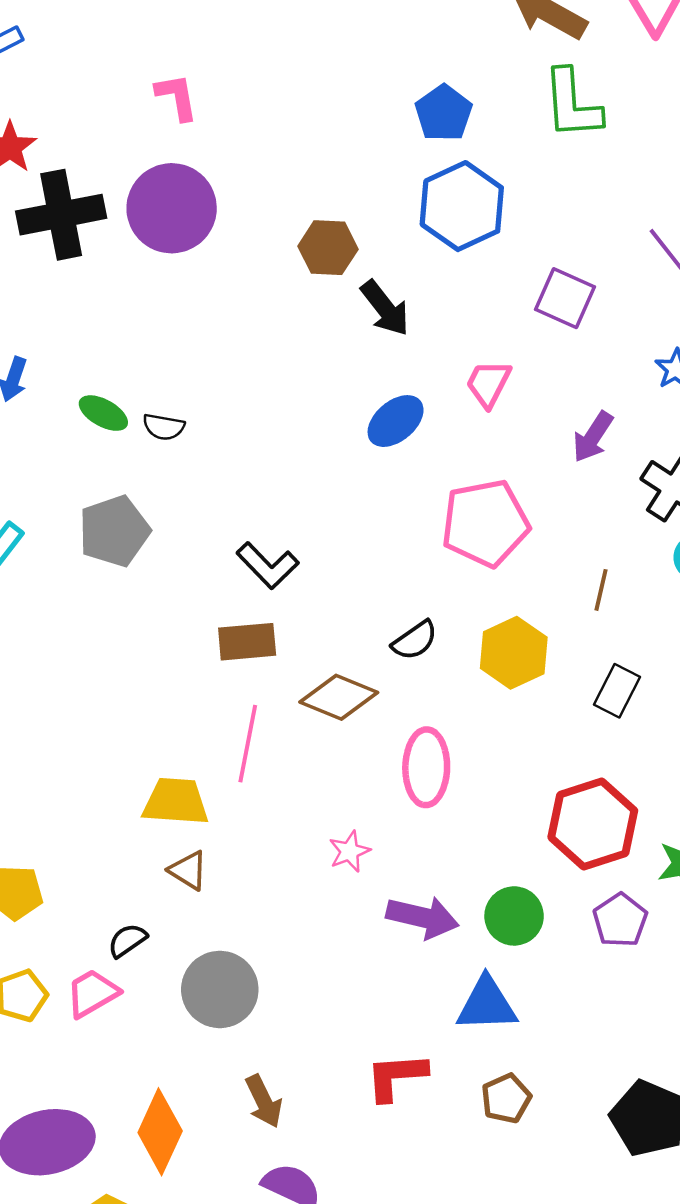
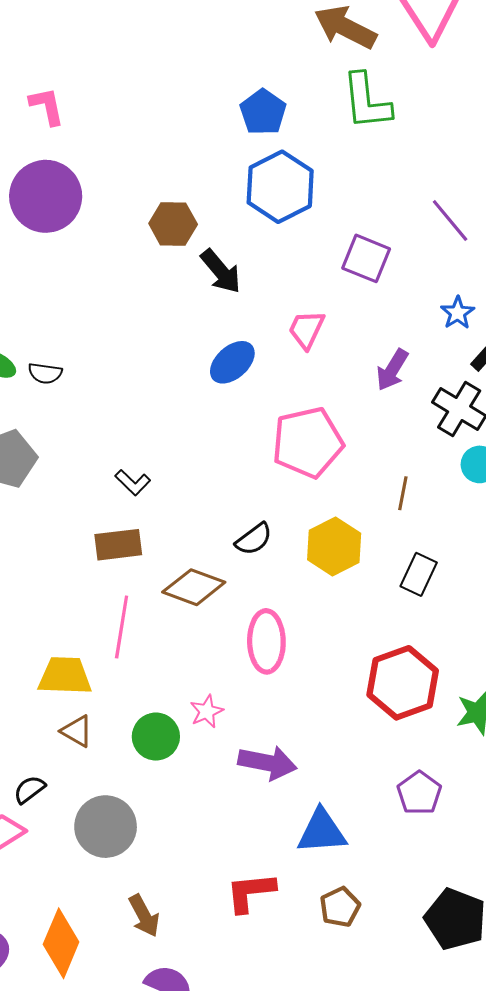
black L-shape: (268, 565) -> (133, 482), size x0.7
green circle: (514, 916) -> (156, 737), moved
purple pentagon: (620, 920) -> (419, 793), moved

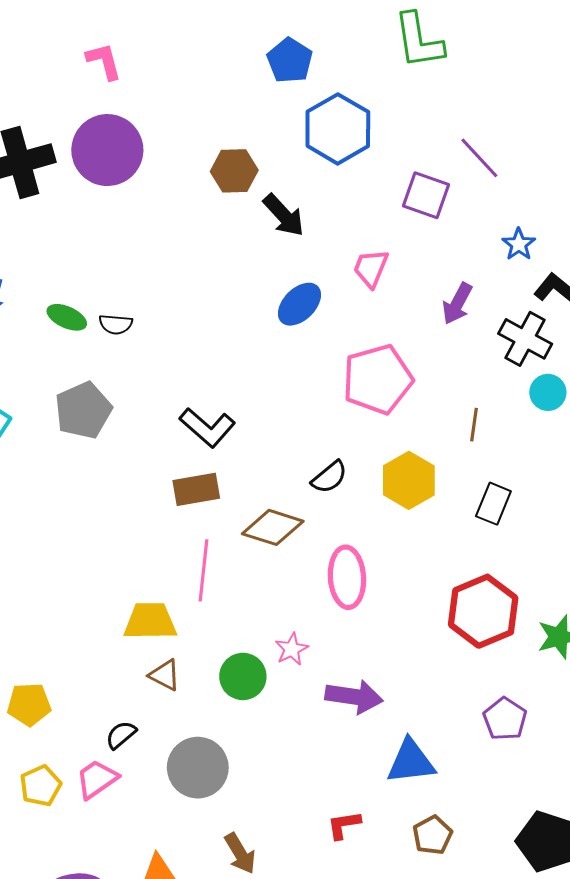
blue pentagon: (263, 112) -> (290, 61), moved
purple line: (450, 220) -> (479, 158), moved
black L-shape: (133, 482) -> (207, 427), size x1.6
red L-shape: (250, 892) -> (344, 825), size x0.7

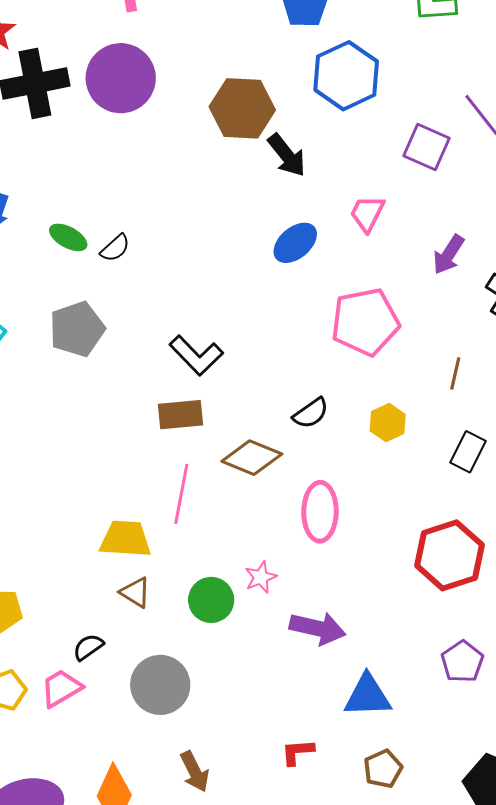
brown hexagon: (234, 171) -> (242, 108), size x1.4
black semicircle: (116, 324) -> (115, 248), turned -52
yellow hexagon: (409, 480) -> (388, 423), size x0.7

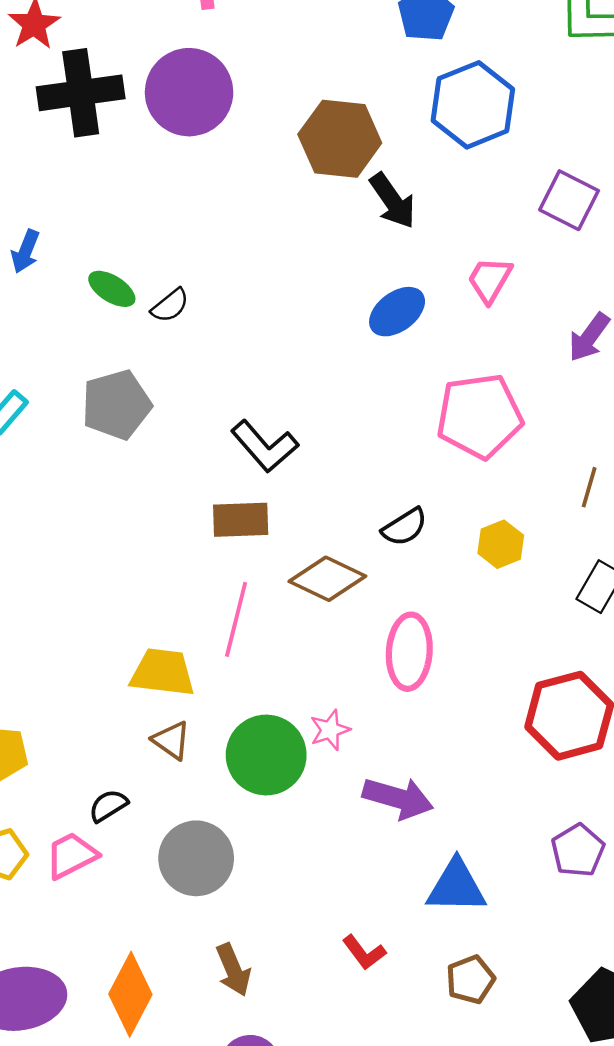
green circle: (211, 600) -> (266, 755), size x1.4
red L-shape: (298, 752) -> (364, 952), turned -126

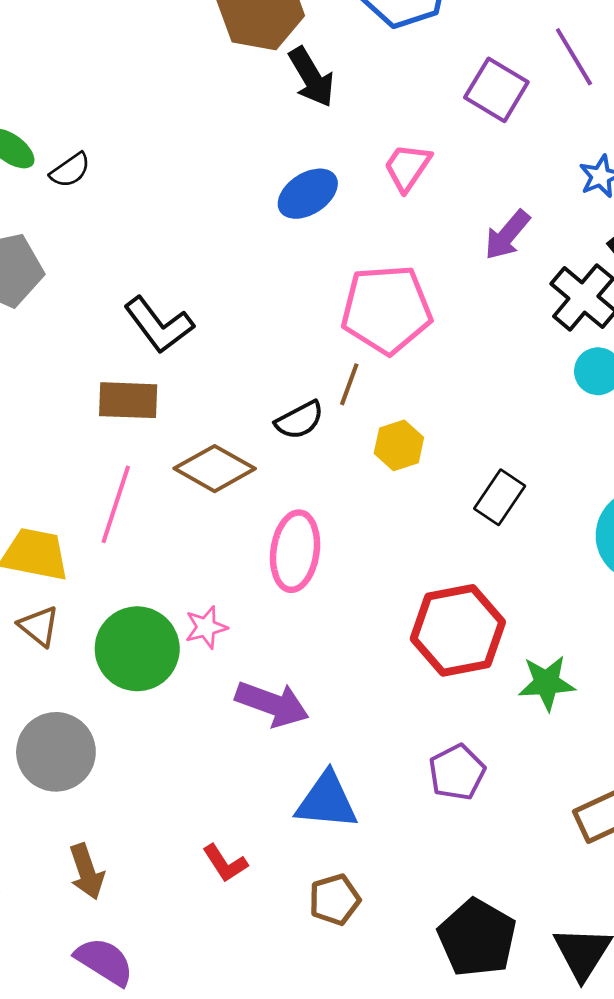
brown line: (589, 487) -> (349, 384), moved

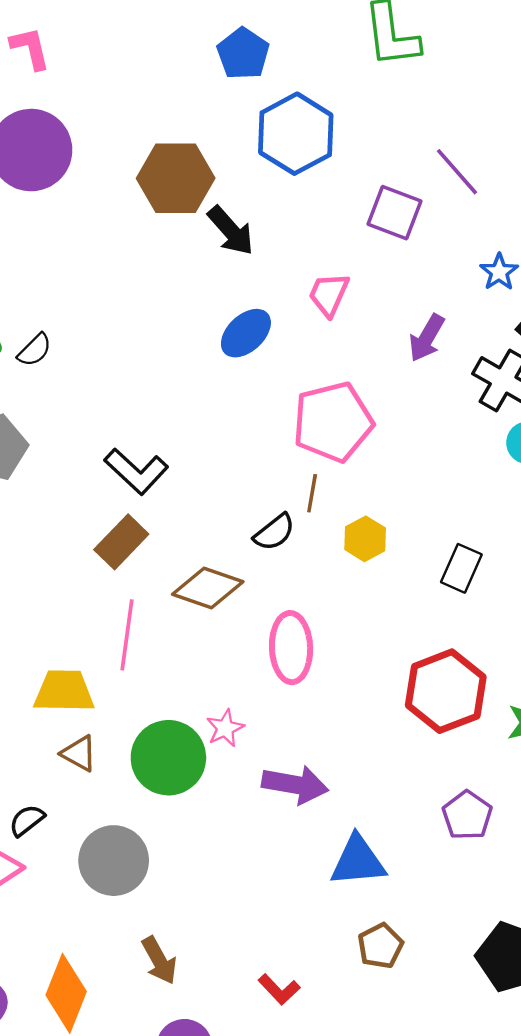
brown rectangle: (128, 400) -> (121, 542), turned -38
red L-shape: (225, 863) -> (279, 989), moved

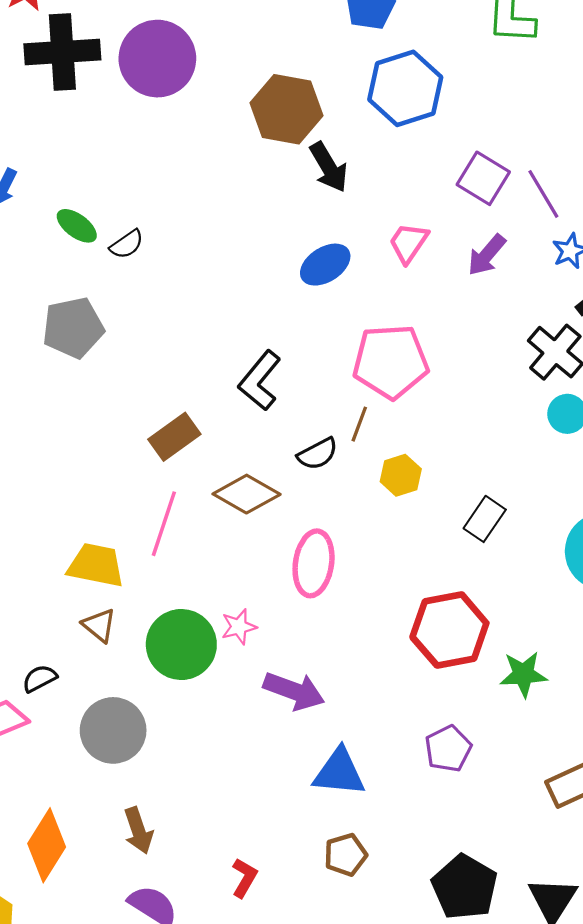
purple line: (457, 172) -> (543, 194), moved
purple arrow: (427, 338) -> (487, 255), moved
black L-shape: (136, 471) -> (260, 381), moved, turned 76
red L-shape: (279, 989) -> (244, 878), turned -117

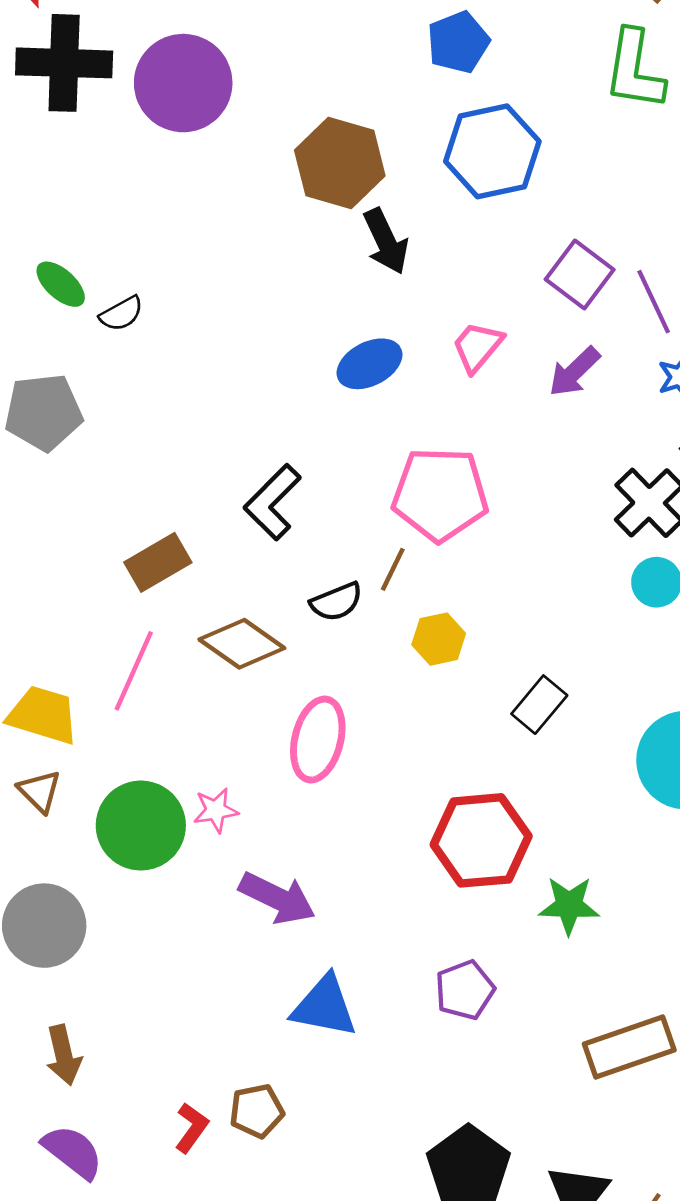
brown pentagon: (346, 855) -> (257, 1111), moved

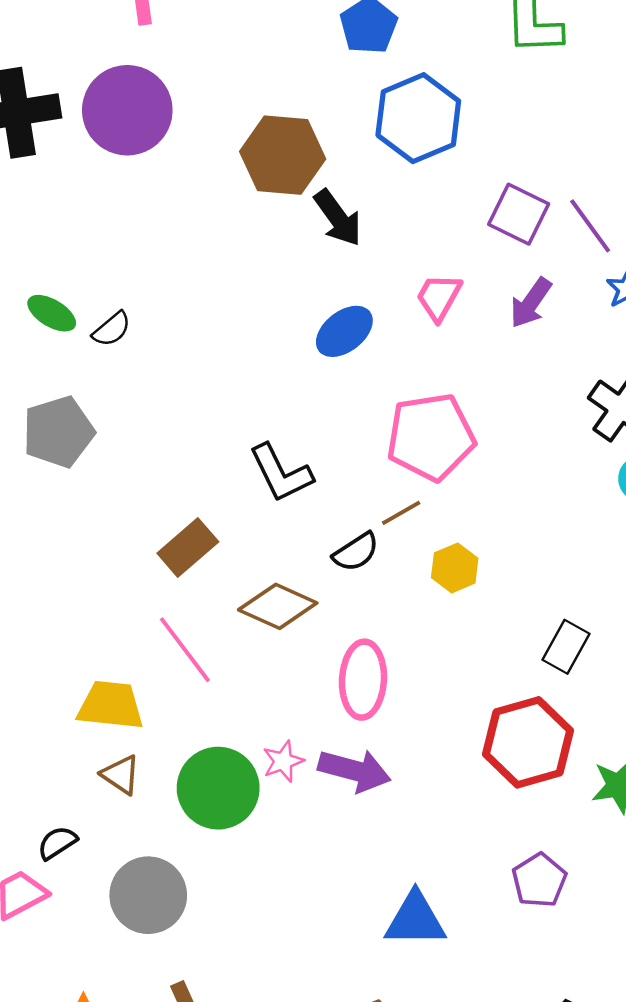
black L-shape: (272, 502) -> (281, 473), turned -60
brown line: (393, 569) -> (401, 513), turned 45
pink line: (134, 671) -> (185, 650), turned -50
black rectangle: (539, 705) -> (566, 647), moved
purple arrow: (277, 898) -> (355, 770), moved

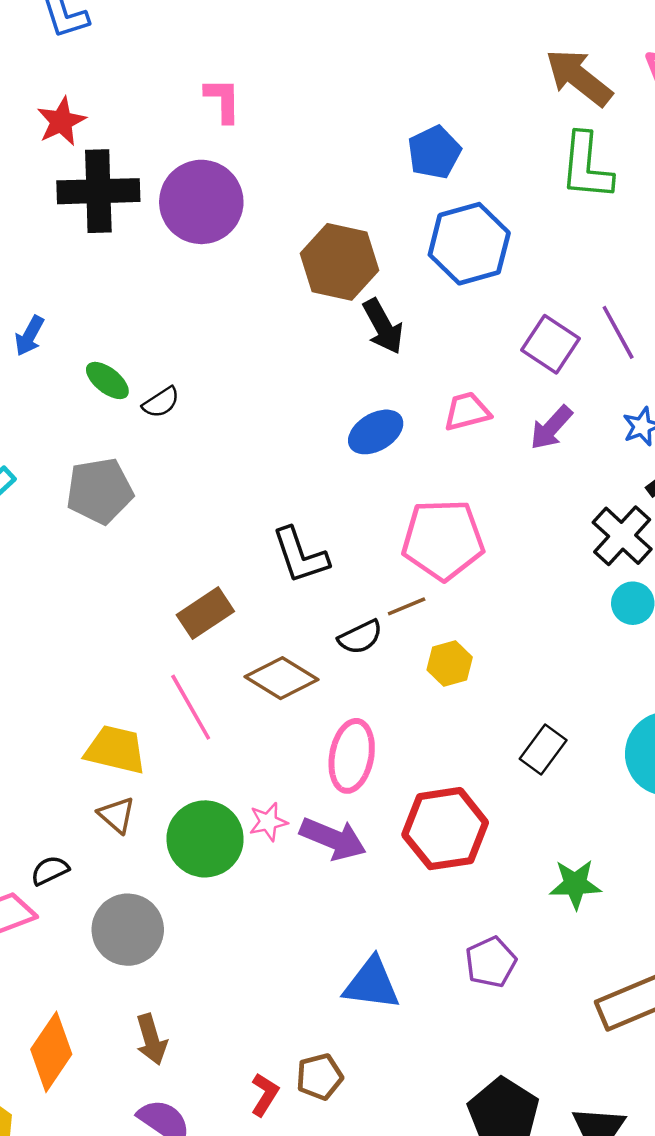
purple line: (590, 226) -> (618, 332), moved
pink trapezoid: (439, 297) -> (467, 411), turned 39
red hexagon: (528, 742) -> (445, 829), moved

